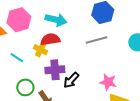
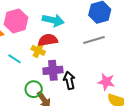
black arrow: (71, 80) -> (69, 80), turned 126
green circle: (25, 87) -> (34, 89), moved

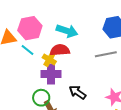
cyan line: (15, 59) -> (28, 50), moved
purple cross: (53, 70) -> (51, 74), moved
black arrow: (69, 80) -> (78, 92), turned -48

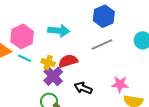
red semicircle: (60, 50) -> (68, 61), moved
purple cross: (51, 74) -> (53, 76), turned -30

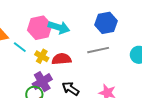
pink hexagon: (22, 36) -> (40, 28), moved
purple cross: (53, 76) -> (42, 82), moved

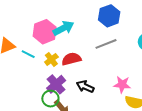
cyan arrow: (59, 27) -> (64, 28), turned -35
yellow cross: (42, 56) -> (51, 59), turned 32

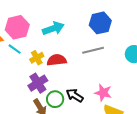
pink hexagon: (45, 32) -> (17, 27), moved
black arrow: (85, 87) -> (75, 95), moved
green circle: (50, 99) -> (55, 99), moved

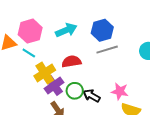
blue hexagon: (100, 23) -> (102, 30), moved
yellow cross: (37, 58) -> (45, 73), moved, size x1.5
green circle: (55, 99) -> (75, 91), moved

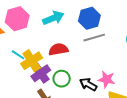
cyan line: (29, 53) -> (18, 55), moved
black arrow: (91, 96) -> (88, 84), moved

